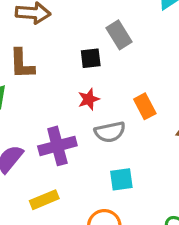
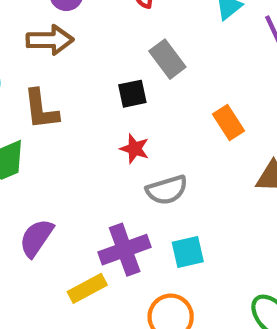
red star: (89, 99) -> (135, 149), turned -30
orange rectangle: (145, 106) -> (228, 123), moved
purple cross: (57, 146) -> (125, 250), moved

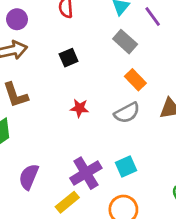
gray rectangle: (167, 59) -> (125, 42), moved
black square: (132, 94) -> (69, 58), moved
gray semicircle: (167, 190) -> (127, 113), moved

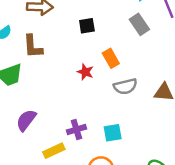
orange rectangle: (135, 80) -> (111, 58), moved
purple cross: (86, 173) -> (76, 130), size x0.7

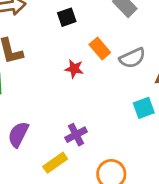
gray semicircle: (125, 86) -> (132, 58), moved
cyan square: (113, 133) -> (144, 108), moved

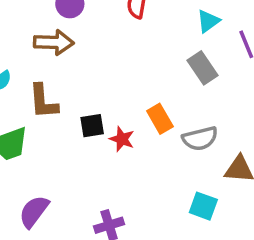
black square: (67, 17) -> (92, 126), moved
cyan square: (144, 108) -> (203, 206), turned 30

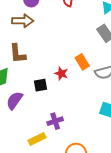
black square: (92, 126) -> (41, 85), moved
purple semicircle: (34, 211) -> (14, 100), moved

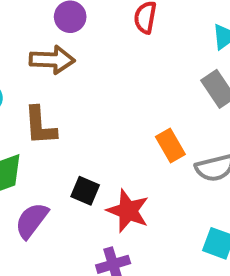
red star: (61, 73) -> (128, 211), moved, size x1.5
black square: (41, 85) -> (85, 191), turned 32

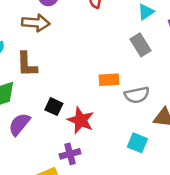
orange rectangle: (170, 146) -> (109, 80), turned -66

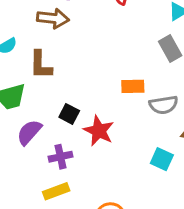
purple cross: (70, 154) -> (60, 157), moved

